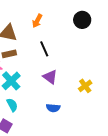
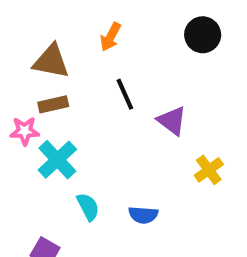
purple triangle: (50, 77) -> (172, 121), moved
cyan semicircle: (12, 105) -> (88, 207), moved

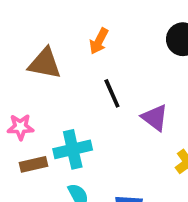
brown rectangle: (53, 104) -> (33, 164), moved
cyan cross: (57, 160) -> (73, 149), moved, turned 30

